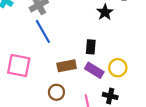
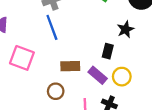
black star: (105, 12) -> (126, 29), moved
black rectangle: (91, 47) -> (108, 51), moved

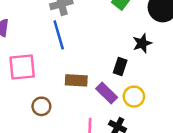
pink square: (22, 58) -> (22, 67), turned -30
brown circle: (56, 91) -> (41, 106), moved

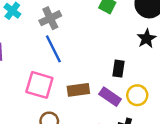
black star: (142, 43) -> (147, 38), moved
pink square: (22, 67) -> (39, 85), moved, turned 32

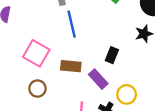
blue line: (53, 49) -> (72, 24), moved
yellow circle: (137, 95) -> (127, 94), moved

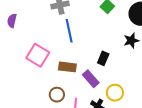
brown circle: (37, 89) -> (57, 95), moved

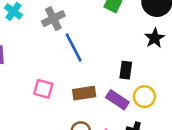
pink square: (38, 55) -> (43, 89), size x0.7
yellow circle: (115, 93) -> (144, 97), moved

